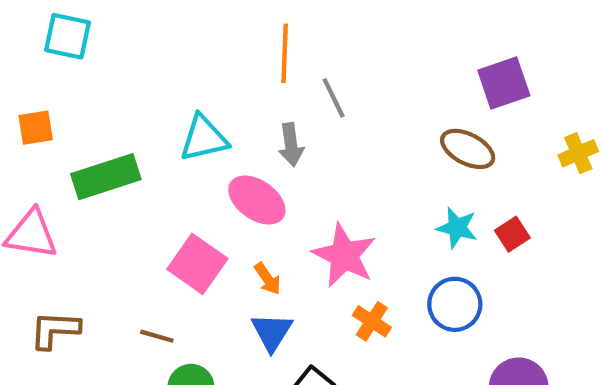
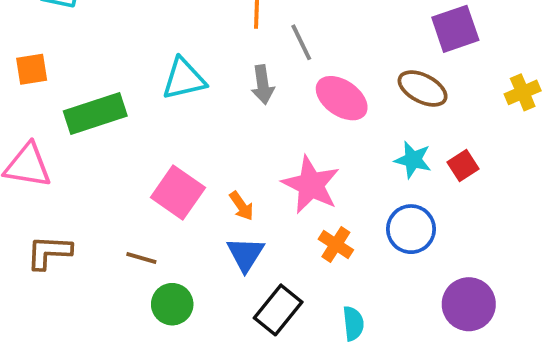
pink ellipse: (257, 200) -> (342, 98), moved

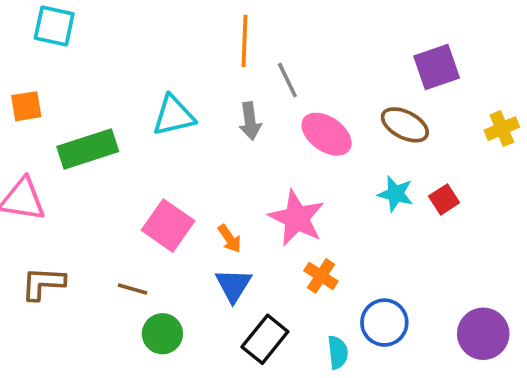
blue circle: (411, 229) -> (384, 323), moved
purple circle: (469, 304) -> (483, 334), moved

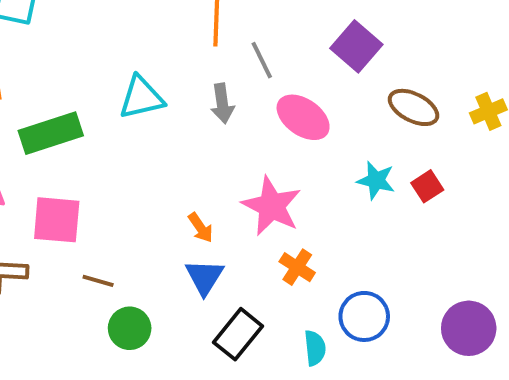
purple square: (437, 67) -> (356, 46), moved, turned -30
brown ellipse: (405, 125) -> (414, 107), moved
pink square: (168, 226) -> (57, 220), moved, turned -30

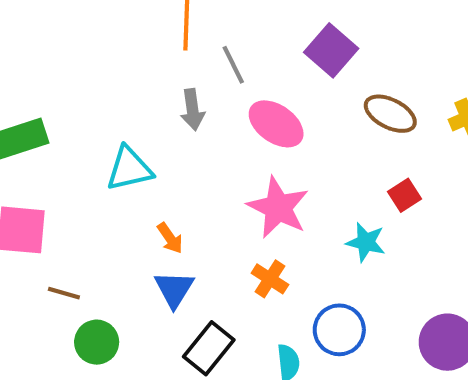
cyan triangle: (141, 98) -> (129, 169), moved
cyan star: (376, 180) -> (366, 242), moved
pink star: (272, 206) -> (278, 207), moved

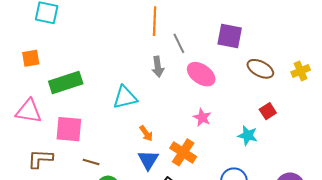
purple square: (331, 50) -> (230, 36), turned -30
pink star: (278, 207) -> (202, 118), size x0.6
orange cross: (270, 279) -> (183, 152), moved, size x1.4

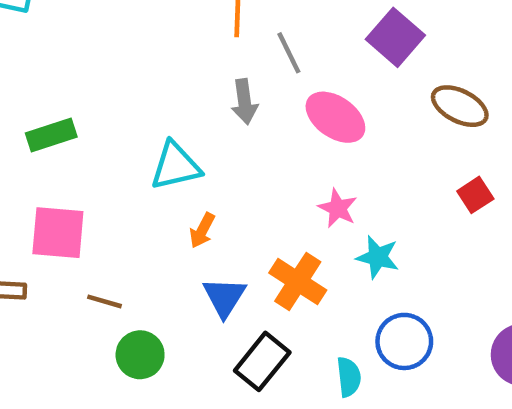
purple square: (230, 36) -> (395, 37), turned 30
green rectangle: (66, 83) -> (51, 135), size x0.7
orange arrow: (146, 133) -> (202, 230), moved, turned 63
cyan star: (248, 135) -> (378, 257), moved

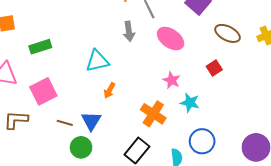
red square: (475, 195) -> (214, 68), moved
pink square: (58, 233) -> (43, 91), turned -32
blue triangle: (224, 297) -> (91, 121), moved

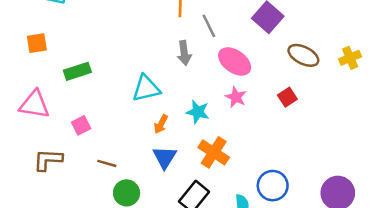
pink star: (172, 80) -> (236, 97), moved
pink square: (43, 91) -> (81, 125), size x0.6
cyan star: (190, 103) -> (198, 112), moved
blue triangle: (91, 121) -> (165, 157), moved

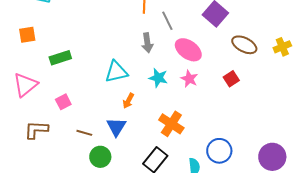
pink triangle: (34, 104) -> (25, 85), turned -48
cyan star: (198, 112) -> (158, 78), moved
blue triangle: (165, 157) -> (116, 127), moved

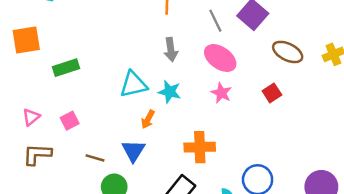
gray line: (167, 21) -> (215, 21), moved
orange square: (27, 35) -> (26, 40), size x1.4
cyan star: (158, 78) -> (170, 92), moved
pink triangle: (25, 85) -> (31, 117), moved, size x0.6
orange cross: (171, 124) -> (200, 147), turned -35

